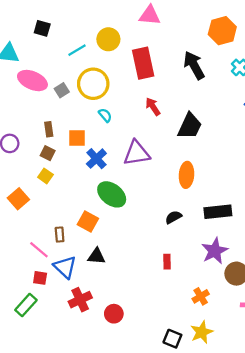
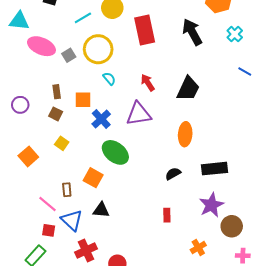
red arrow: (153, 107) -> (148, 83), moved
yellow square: (45, 176) -> (62, 143), moved

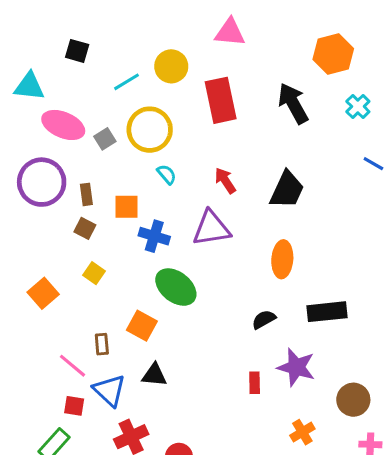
purple circle: (20, 105) -> (42, 182), moved, size x1.8
blue cross: (101, 119) -> (154, 236), turned -30
purple star: (211, 205) -> (296, 367), moved, turned -30

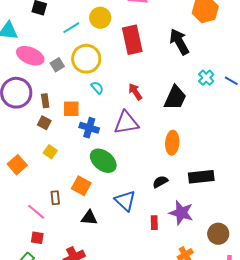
cyan cross: (358, 106) -> (206, 78), moved
blue triangle: (110, 390) -> (125, 201), moved

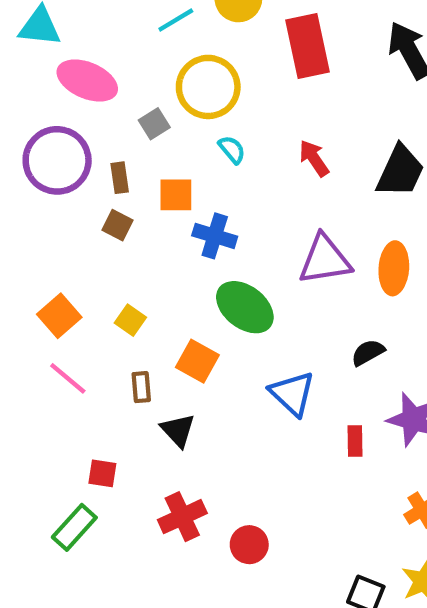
gray square: (57, 65) -> (154, 124), moved
purple triangle: (126, 123) -> (325, 260), moved
yellow square: (50, 152) -> (130, 320), moved
pink line: (36, 212) -> (68, 378), moved
black triangle: (89, 218) -> (178, 430), moved, turned 42

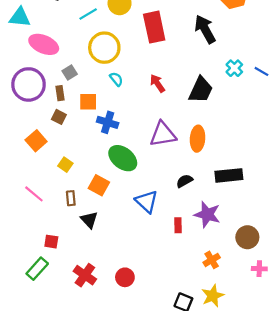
gray square: (154, 124) -> (70, 73), moved
orange square: (59, 316) -> (36, 141), moved
red cross: (182, 517) -> (85, 275), moved, turned -30

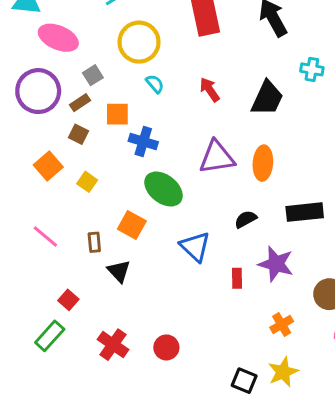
cyan cross: (234, 68) -> (312, 69), turned -35
brown rectangle: (60, 93) -> (80, 103), turned 64
yellow square: (65, 165) -> (87, 182), moved
red square: (51, 242) -> (68, 300), turned 32

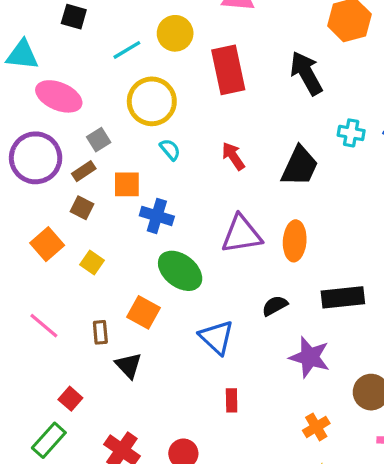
red rectangle: (237, 278) -> (232, 400), moved

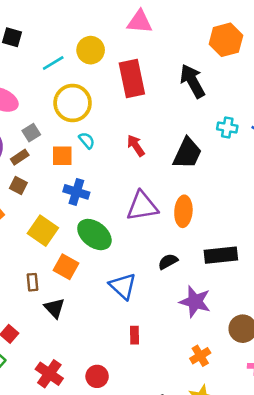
orange square: (127, 184) -> (62, 156), moved
yellow square: (92, 262) -> (43, 231), moved, size x1.6

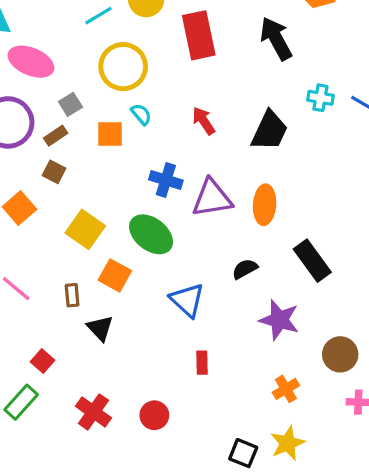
blue cross: (76, 192) -> (166, 180), moved
black rectangle: (221, 255) -> (312, 261), turned 60

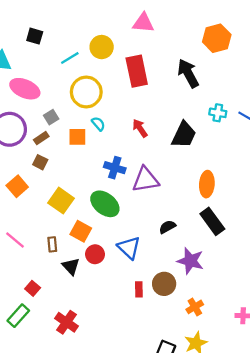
orange ellipse: (265, 205) -> (207, 184), moved
brown circle: (340, 354) -> (164, 284), moved
red circle: (154, 415) -> (95, 254), moved

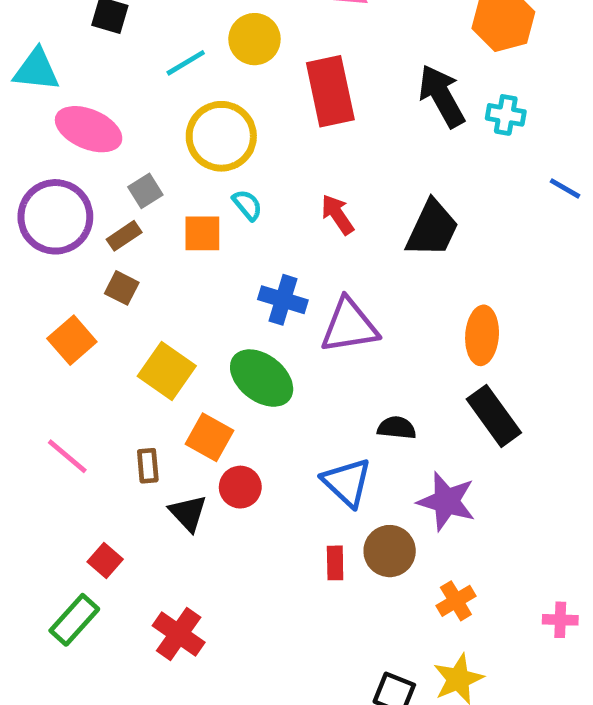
cyan cross: (218, 113) -> (506, 115), moved
black semicircle: (167, 227) -> (397, 428), turned 35
blue triangle: (129, 248) -> (347, 482), moved

